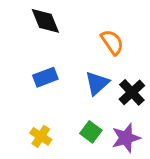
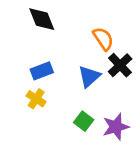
black cross: (132, 92) -> (120, 65), moved
yellow cross: (41, 136) -> (36, 99), moved

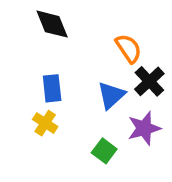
blue rectangle: (42, 71) -> (52, 88), turned -75
purple star: (116, 127) -> (144, 128), moved

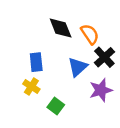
black diamond: (52, 24) -> (61, 28), moved
green square: (104, 151) -> (56, 106), moved

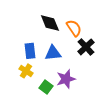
blue triangle: (78, 67) -> (53, 53), moved, turned 36
purple star: (101, 90) -> (66, 79), moved

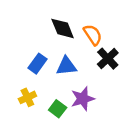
blue rectangle: (30, 51) -> (38, 64), turned 42
yellow cross: (26, 71) -> (27, 97), moved, turned 32

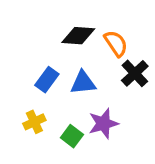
black diamond: (63, 28) -> (78, 36), turned -64

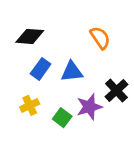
black diamond: (78, 36) -> (30, 36), moved
black cross: (135, 73) -> (116, 91), moved

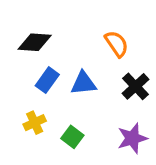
black cross: (116, 91) -> (135, 86), moved
purple star: (89, 107) -> (132, 138), moved

